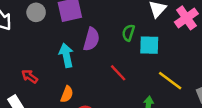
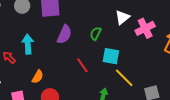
cyan square: (149, 45) -> (111, 56), moved
cyan arrow: (66, 55) -> (28, 44), moved

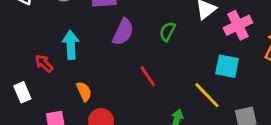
cyan square: (111, 56) -> (227, 66), moved
orange semicircle: (38, 77) -> (84, 91), turned -56

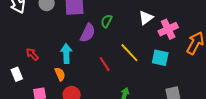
green semicircle: (167, 31) -> (107, 21), moved
cyan arrow: (71, 45) -> (66, 53), moved
yellow line: (207, 95) -> (129, 53), moved

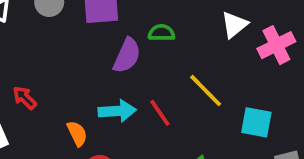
green semicircle: (107, 21) -> (161, 33), turned 64
cyan arrow: (66, 53) -> (117, 111), moved, turned 90
cyan square: (160, 58) -> (256, 122), moved

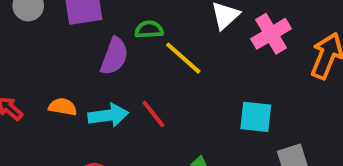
yellow line: (206, 91) -> (183, 58), moved
orange semicircle: (77, 134) -> (63, 107), moved, turned -50

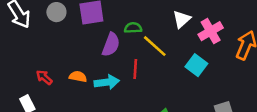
red line: (153, 114) -> (135, 69), moved, turned 42
cyan square: (256, 117) -> (196, 65), moved, turned 30

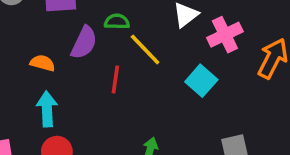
orange semicircle: (78, 77) -> (43, 63), moved
cyan arrow: (107, 82) -> (47, 109), moved, turned -90

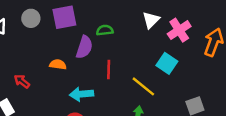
yellow line: (145, 49) -> (143, 86), moved
cyan arrow: (47, 109) -> (81, 94), moved, turned -85

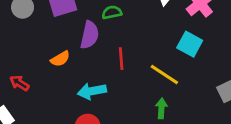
orange semicircle: (58, 65) -> (60, 59), turned 147

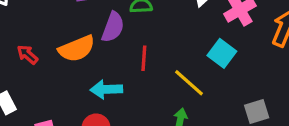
orange semicircle: (60, 59) -> (77, 49), size x1.6
red arrow: (19, 83) -> (27, 55), moved

